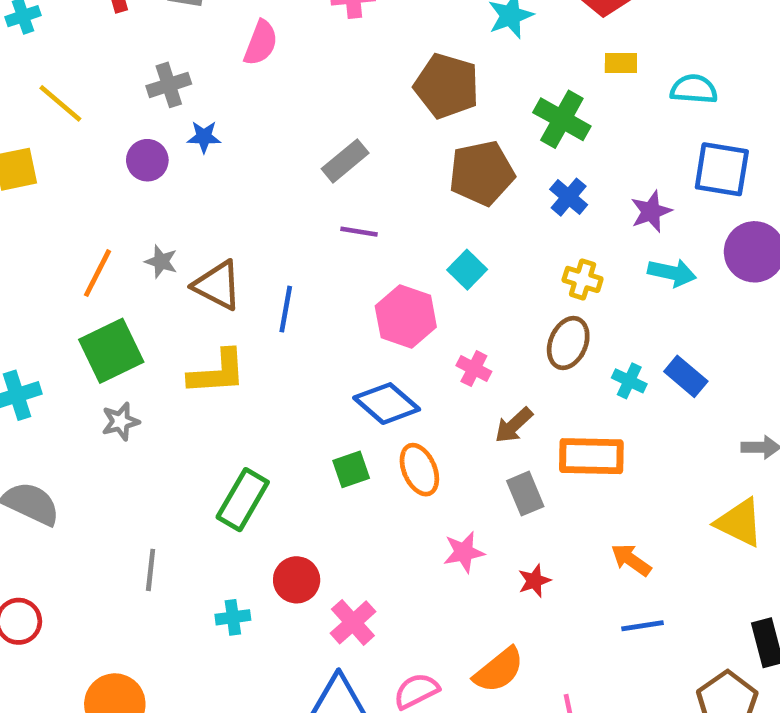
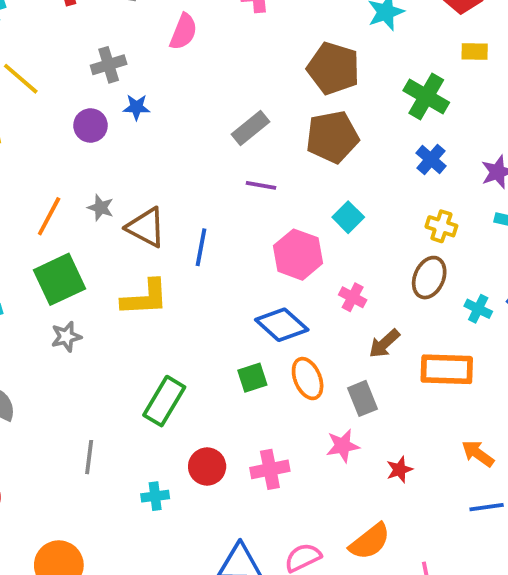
brown pentagon: (482, 173) -> (332, 137), moved
gray rectangle: (525, 494) -> (362, 398), moved
pink cross: (353, 622) -> (270, 469), moved, turned 30

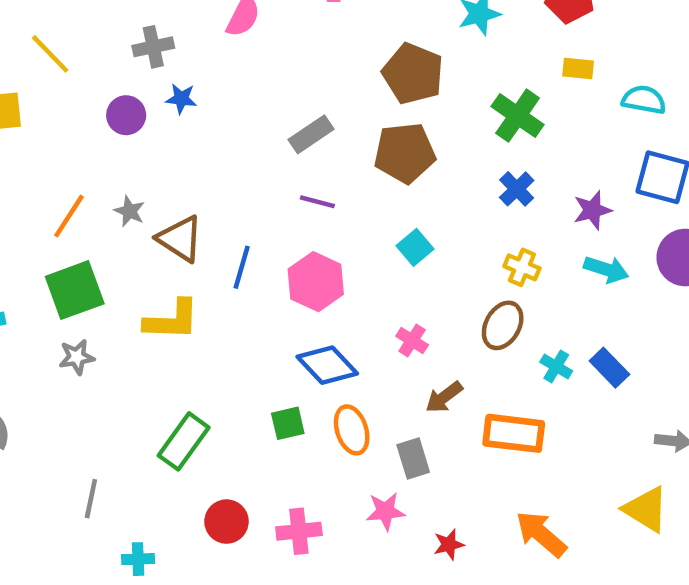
pink hexagon: (298, 255) -> (316, 282), moved
orange arrow: (478, 454) -> (541, 534), size x1.4
cyan cross: (155, 496) -> (138, 559), moved

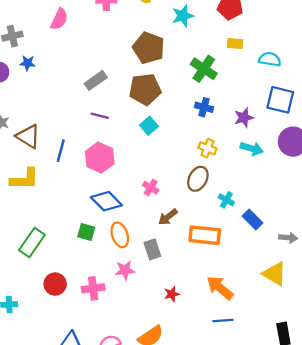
blue cross: (517, 189) -> (204, 107), turned -30
cyan square: (415, 247) -> (149, 126), moved
blue rectangle: (609, 368) -> (253, 220), moved
green square: (288, 423) -> (86, 232), turned 30
pink star: (386, 511) -> (125, 270), moved

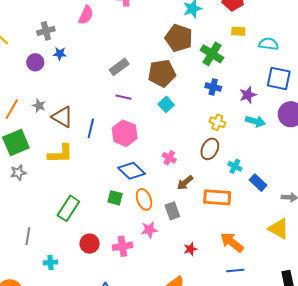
brown pentagon: (149, 48) -> (179, 38), moved

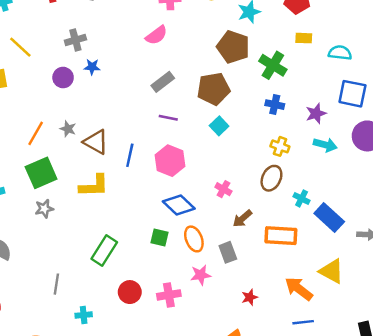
pink semicircle: (86, 15) -> (156, 35), moved, turned 30
blue rectangle: (258, 183) -> (329, 218), size x1.4
yellow triangle: (279, 229) -> (332, 271), moved

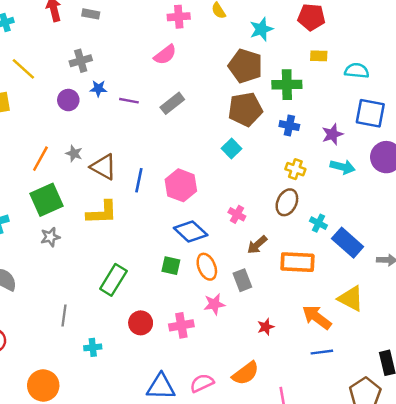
green cross: (273, 65) -> (287, 85), turned -32
brown pentagon: (214, 89) -> (245, 109), moved
purple line: (168, 118) -> (129, 101), moved

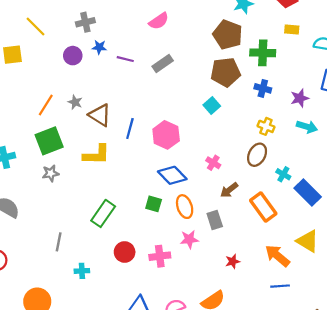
orange rectangle: (297, 262) -> (263, 207), turned 48

